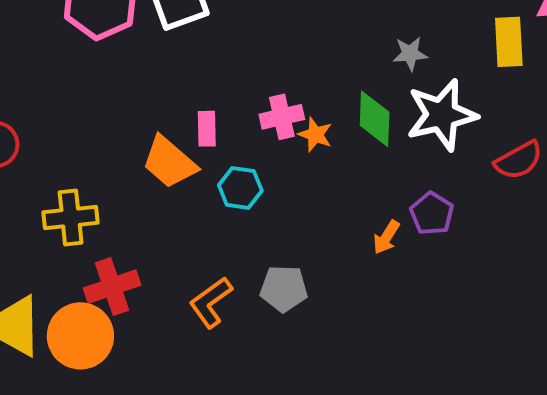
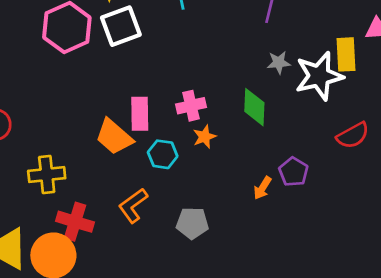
white star: (442, 115) -> (319, 76), moved
pink rectangle: (207, 129) -> (140, 114), size x1.4
orange star: (315, 135) -> (204, 137), moved, turned 30
red cross: (112, 287) -> (75, 222), turned 36
orange L-shape: (211, 302) -> (133, 206), moved

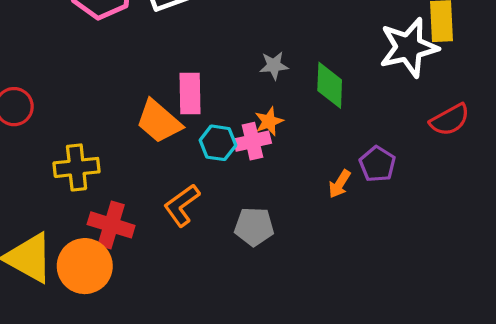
gray star: (279, 63) -> (274, 65), moved
pink cross: (191, 106) -> (252, 141), moved

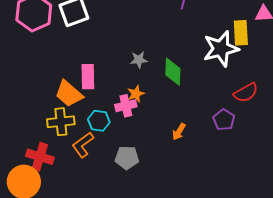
cyan hexagon: (218, 143) -> (99, 121), moved
purple pentagon: (377, 164) -> (224, 120), moved
yellow cross: (77, 167) -> (61, 122), moved

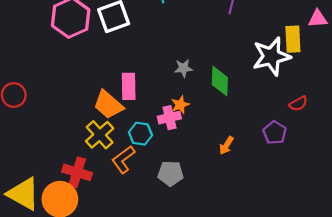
red semicircle: (246, 93) -> (298, 104), size x0.7
yellow cross: (61, 122) -> (100, 135), turned -36

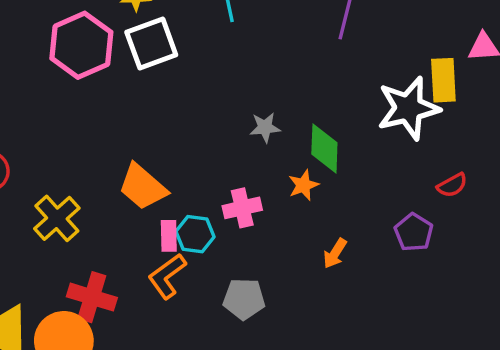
pink rectangle: (129, 86) -> (169, 236), moved, size x0.7
orange star: (180, 105) -> (303, 185), moved
yellow cross: (100, 135) -> (57, 218), moved

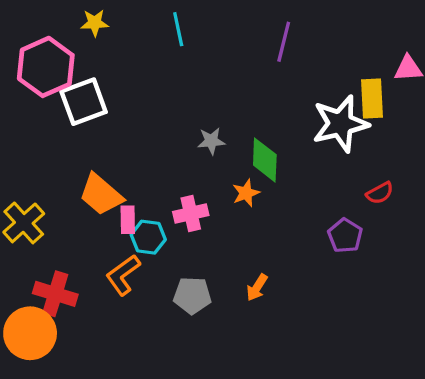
white square: (151, 43) -> (84, 102), moved
pink rectangle: (169, 236) -> (128, 220), moved
orange arrow: (335, 253) -> (257, 288), moved

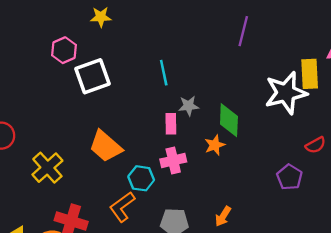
cyan line: (178, 29) -> (164, 73), moved
pink hexagon: (46, 67) -> (64, 50), size x0.6
pink rectangle: (128, 220) -> (171, 124), moved

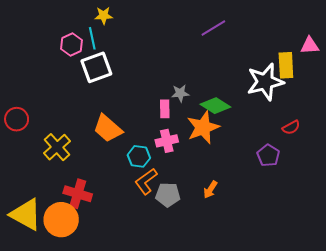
purple line: (243, 31) -> (213, 28), moved, turned 45
cyan line: (164, 73) -> (92, 38), moved
green diamond: (229, 120) -> (215, 106), turned -60
orange star: (215, 145) -> (203, 127), size x1.8
orange L-shape: (122, 207) -> (146, 181), moved

